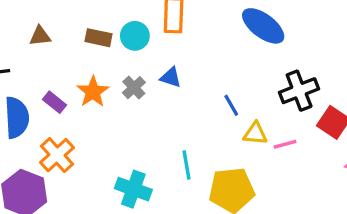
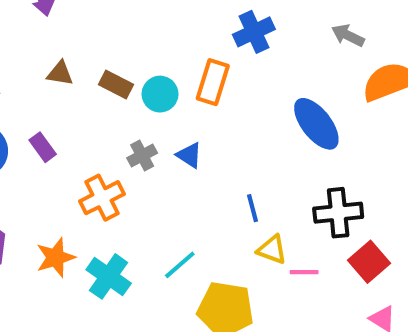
brown triangle: (40, 36) -> (60, 73), moved
orange star: (93, 92) -> (56, 258), moved
orange cross: (57, 155) -> (102, 198), moved
cyan line: (186, 165) -> (180, 265), turned 44

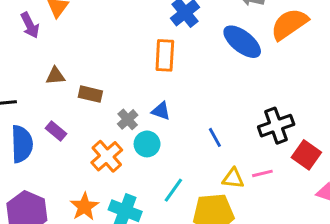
brown rectangle: (116, 84) -> (90, 94), moved
cyan circle: (160, 94) -> (147, 144), moved
blue ellipse: (316, 124) -> (242, 42), moved
yellow triangle: (272, 250) -> (233, 178), moved

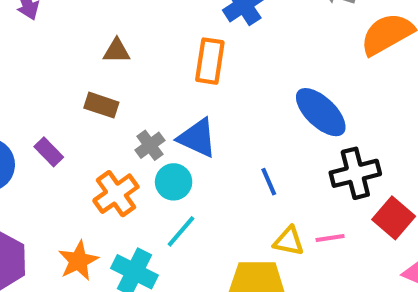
blue ellipse: (242, 42) -> (321, 112), moved
brown triangle: (55, 76) -> (117, 51), moved
blue triangle: (161, 111) -> (197, 138), size x1.5
cyan line: (173, 190) -> (181, 231), moved

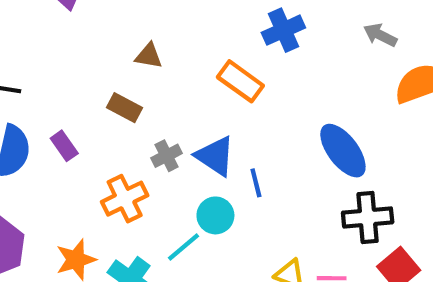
orange rectangle: (210, 61) -> (240, 81), turned -72
cyan circle: (174, 182) -> (215, 215), moved
blue line: (269, 182) -> (256, 183), moved

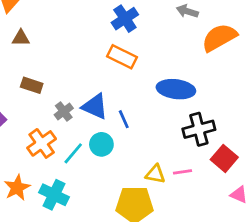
brown triangle: (149, 56) -> (21, 38), moved
orange rectangle: (240, 81) -> (122, 57), moved
blue ellipse: (343, 151) -> (176, 89), turned -36
cyan line: (184, 247) -> (73, 153), moved

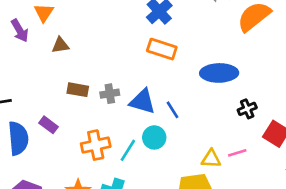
gray cross: (64, 111) -> (110, 94), moved, turned 36
black cross: (199, 129) -> (247, 109), size x0.6
orange cross: (42, 143) -> (96, 145), turned 32

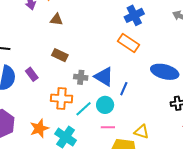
gray cross: (110, 94) -> (81, 77), moved
blue line: (172, 110) -> (124, 89), turned 40
pink line: (237, 153) -> (108, 127), moved

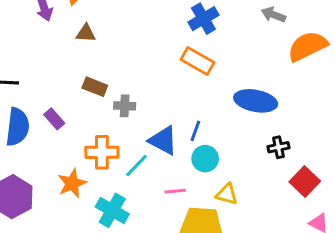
gray cross: (81, 77) -> (125, 106), moved
blue triangle: (104, 77) -> (163, 141), moved
cyan circle: (105, 105) -> (205, 159), moved
orange star: (39, 128) -> (72, 183), moved

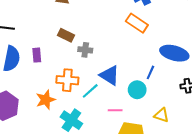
purple rectangle: (54, 119) -> (37, 55), turned 32
blue line: (195, 131) -> (150, 72), moved
yellow triangle: (227, 194) -> (161, 115), moved

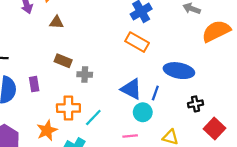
blue triangle: (110, 75) -> (131, 89), moved
pink line: (115, 110) -> (130, 136), moved

